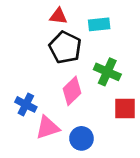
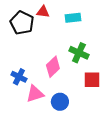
black pentagon: (65, 47) -> (22, 23), moved

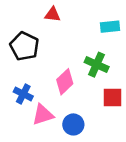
cyan rectangle: (73, 18) -> (110, 27), moved
black pentagon: (22, 23) -> (24, 46), moved

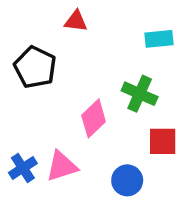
blue cross: (23, 94) -> (23, 168), moved, turned 30
blue circle: (73, 124) -> (127, 180), moved

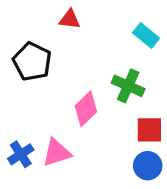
cyan rectangle: (159, 39) -> (146, 36), turned 45
blue circle: (127, 180) -> (148, 166), moved

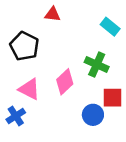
pink triangle: (57, 153) -> (29, 89), moved, turned 45
blue circle: (148, 166) -> (93, 115), moved

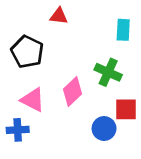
cyan rectangle: (110, 27) -> (123, 30), turned 54
blue cross: (16, 116) -> (18, 130), turned 30

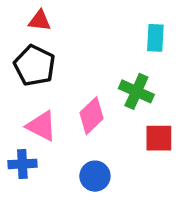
red triangle: (59, 16) -> (40, 21), moved
blue circle: (104, 129) -> (95, 176), moved

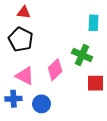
blue circle: (95, 176) -> (42, 104), moved

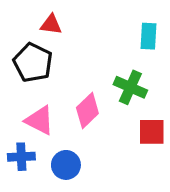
red triangle: (24, 12) -> (51, 25), moved

